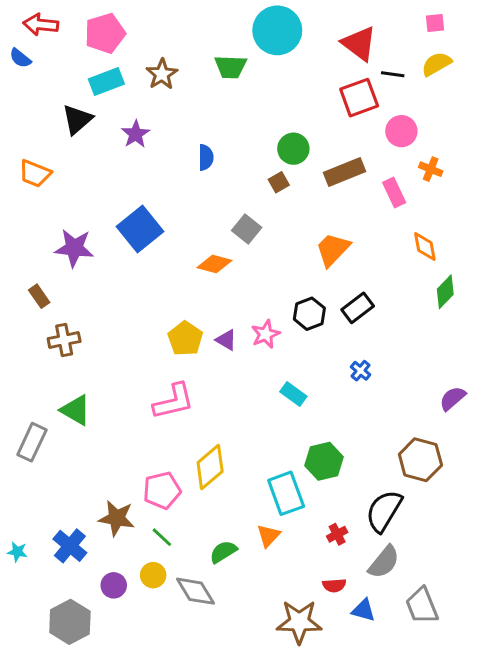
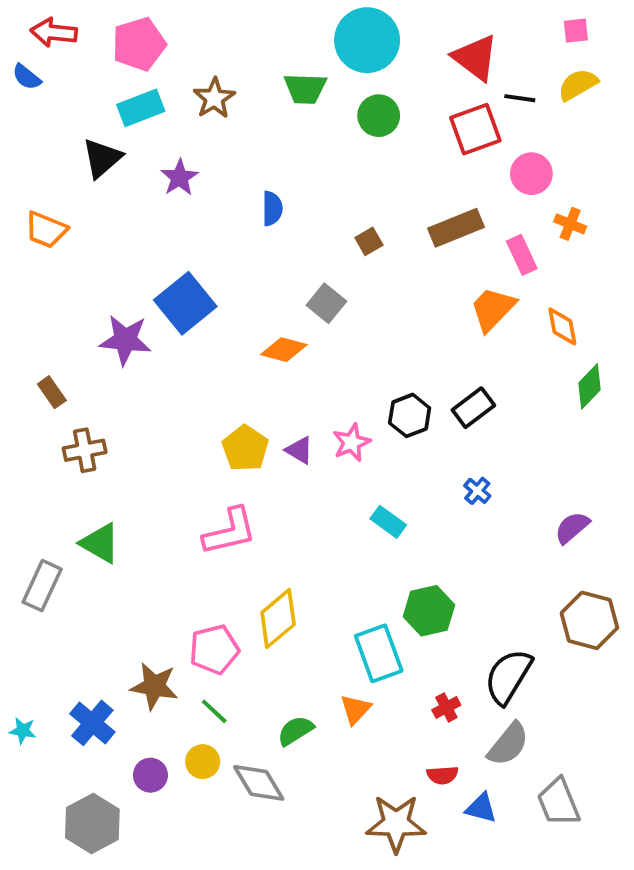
green circle: (293, 149) -> (379, 116), moved
purple star: (74, 248) -> (125, 340), moved
orange trapezoid: (333, 249) -> (493, 309), moved
purple semicircle: (453, 398) -> (572, 528), moved
brown hexagon: (420, 460) -> (589, 620), moved

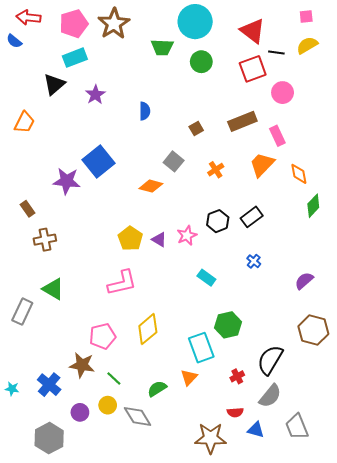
brown star: (214, 98) -> (114, 24), moved, size x1.4
orange cross: (570, 224) -> (216, 170), moved, turned 35
orange trapezoid: (46, 230) -> (24, 122), turned -85
pink pentagon: (214, 649) -> (103, 336), moved

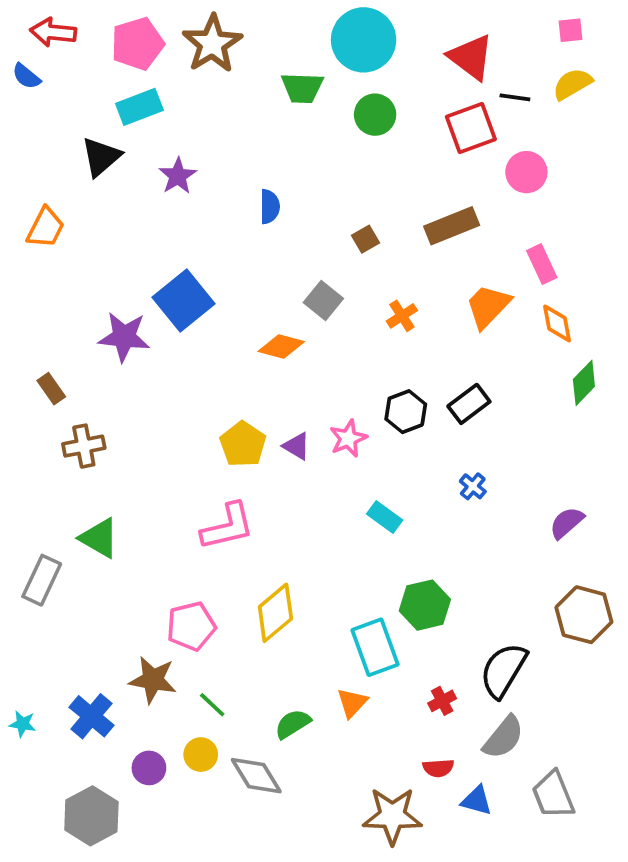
pink rectangle: (277, 136) -> (542, 264), moved

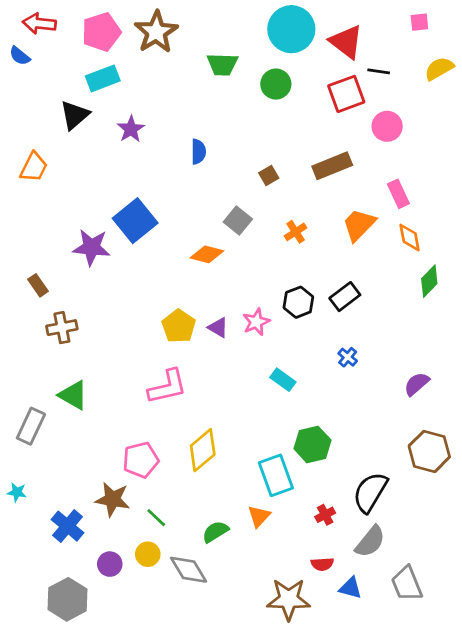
cyan circle: (364, 40) -> (291, 29), moved
yellow semicircle: (572, 84) -> (439, 69), moved
cyan star: (23, 724) -> (17, 492), moved

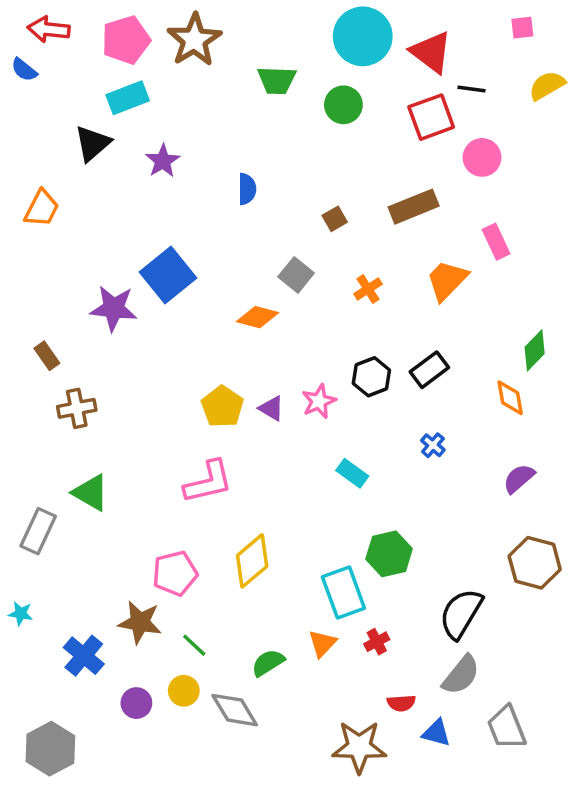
orange diamond: (410, 237) -> (510, 398), moved
red cross: (325, 515) -> (377, 642), moved
gray hexagon: (68, 599) -> (50, 749), moved

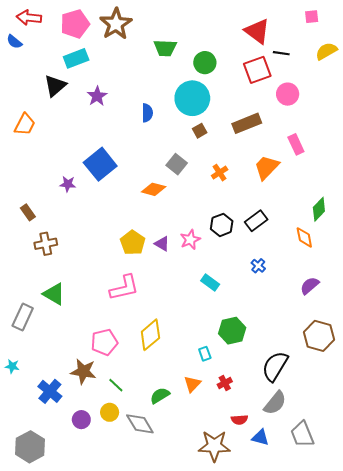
cyan circle: (363, 36) -> (192, 98), moved
purple star: (114, 308) -> (68, 184), size x0.6
cyan rectangle: (343, 593) -> (205, 354), size x0.5

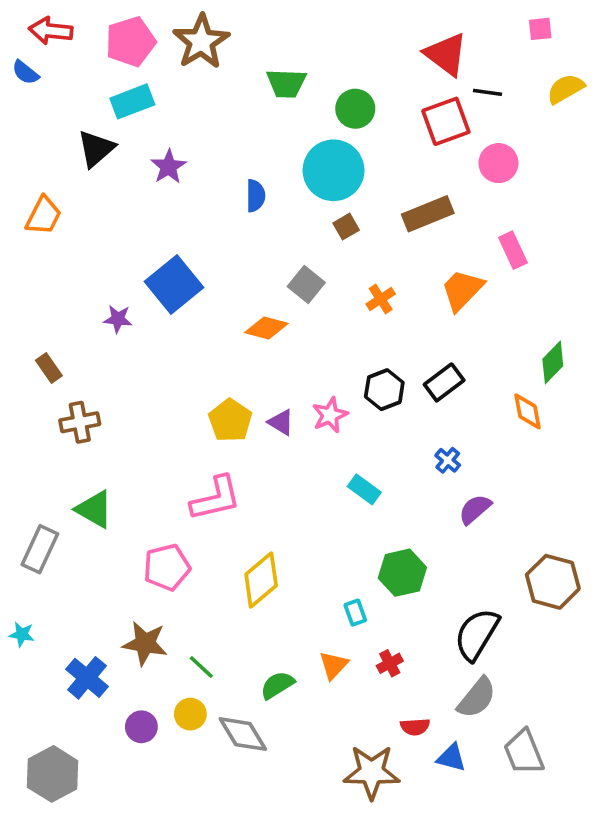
purple semicircle: (310, 286) -> (475, 509), moved
pink pentagon: (104, 342) -> (167, 567), moved

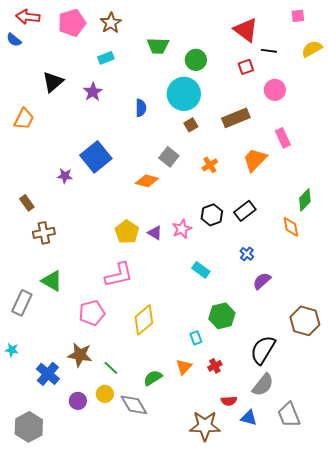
brown star: (201, 42) -> (111, 23), size x0.7
cyan rectangle: (132, 101) -> (106, 58), moved, size x0.7
red square: (446, 121) -> (246, 67), size x0.6

